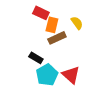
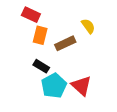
red rectangle: (41, 13) -> (31, 15), moved
orange rectangle: (52, 25) -> (40, 35), moved

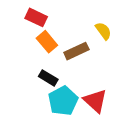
orange rectangle: (40, 35) -> (47, 42), turned -54

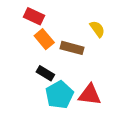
brown rectangle: (76, 51) -> (72, 48), turned 40
red triangle: (95, 101) -> (90, 95), turned -35

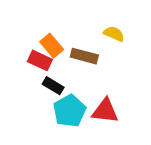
red rectangle: (34, 16) -> (40, 60), moved
yellow semicircle: (97, 29) -> (114, 34), turned -30

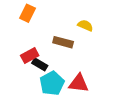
orange rectangle: (52, 46) -> (28, 13), moved, turned 66
red rectangle: (40, 60) -> (30, 55), moved, turned -54

